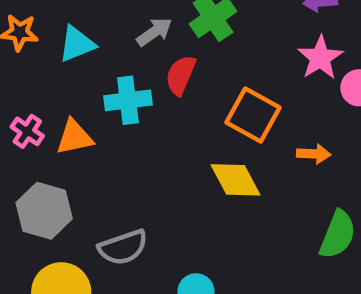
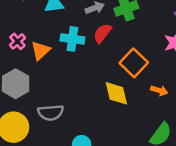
orange triangle: (74, 137) -> (41, 51), turned -45

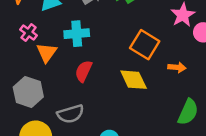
red semicircle: (102, 33) -> (84, 71), moved
pink cross: (17, 41) -> (29, 32), moved

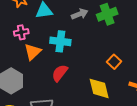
pink cross: (29, 32) -> (21, 32), turned 32
orange square: (145, 45) -> (114, 62), size x0.6

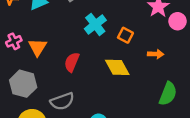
pink cross: (21, 32) -> (14, 41), moved
cyan cross: (60, 41) -> (95, 24), moved, turned -30

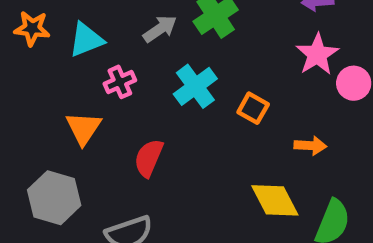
pink cross: (14, 41) -> (120, 82), moved
yellow diamond: (117, 67) -> (275, 200), moved

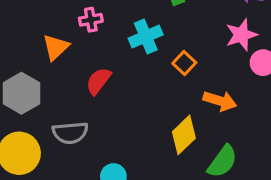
orange arrow: (310, 146) -> (220, 101), size x1.4
yellow diamond: (275, 200) -> (184, 135), turned 60

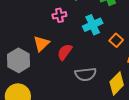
orange triangle: (56, 47) -> (41, 44), moved
gray semicircle: (70, 133) -> (86, 74), moved

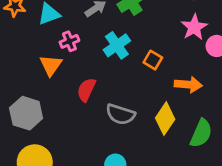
orange triangle: (41, 44) -> (51, 65), moved
gray semicircle: (86, 74) -> (120, 114), turned 35

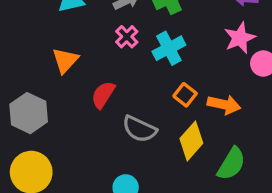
pink cross: (69, 41) -> (127, 37), moved, turned -30
cyan cross: (117, 45) -> (169, 48), moved
orange square: (153, 60) -> (185, 95), moved

